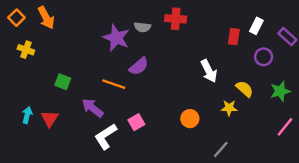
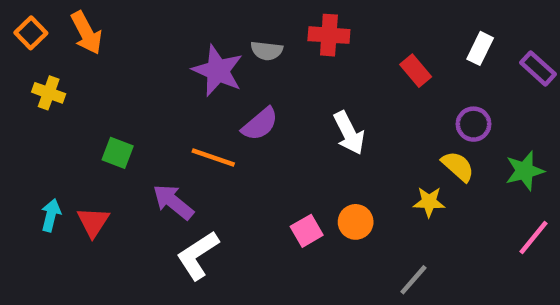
red rectangle: (234, 37) -> (416, 71), moved, turned -49
purple circle: (264, 57) -> (473, 124), moved
white arrow: (209, 71) -> (349, 133), moved
pink square: (136, 122) -> (307, 231), moved

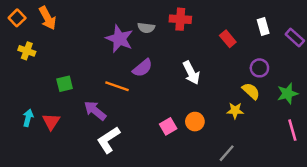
white rectangle: (480, 48) -> (263, 27), turned -42
green square: (118, 153) -> (65, 84), turned -35
pink line: (534, 237) -> (292, 130), turned -55

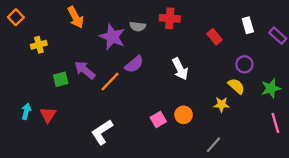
orange arrow: (48, 18) -> (76, 17), moved
yellow cross: (27, 51) -> (39, 45), moved, turned -35
orange line: (117, 86) -> (110, 82), turned -65
purple arrow: (95, 111) -> (85, 70), moved

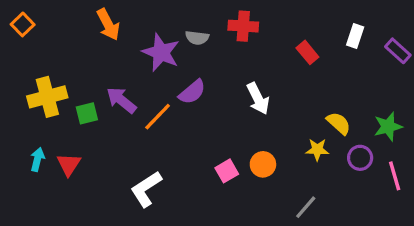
white rectangle: (248, 25) -> (355, 36), turned 35
yellow cross: (39, 45) -> (47, 97), moved, size x1.6
purple circle: (244, 64) -> (360, 158), moved

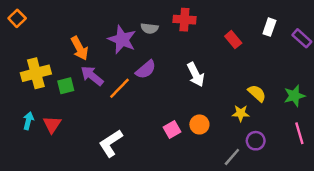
orange arrow: (108, 24) -> (80, 48), moved
purple circle: (360, 158) -> (256, 141), moved

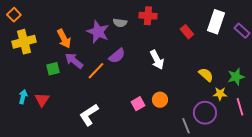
white rectangle: (269, 27) -> (216, 22), size x1.6
yellow cross: (36, 73) -> (24, 42), moved
yellow star: (241, 113) -> (220, 94), moved
purple circle: (256, 141) -> (205, 113), size x1.5
gray line: (232, 157) -> (186, 126), turned -63

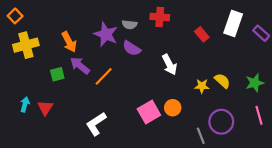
purple semicircle: (117, 56) -> (132, 48), moved, turned 72
yellow star: (220, 94) -> (202, 86), moved
pink square: (138, 104) -> (149, 112), size x1.5

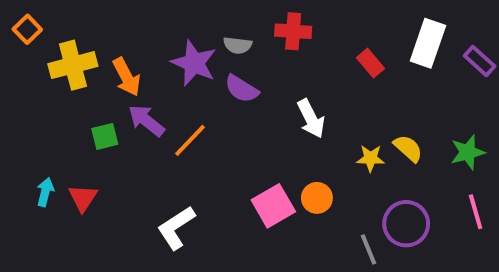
yellow cross: (26, 45) -> (73, 65), moved

